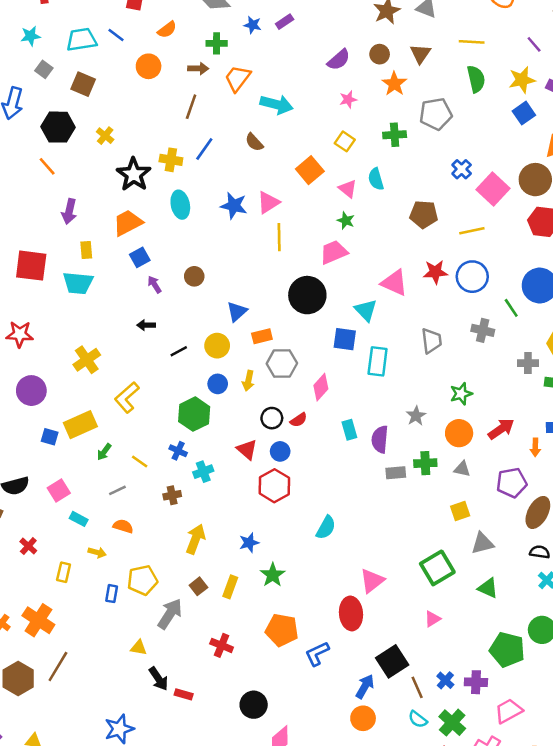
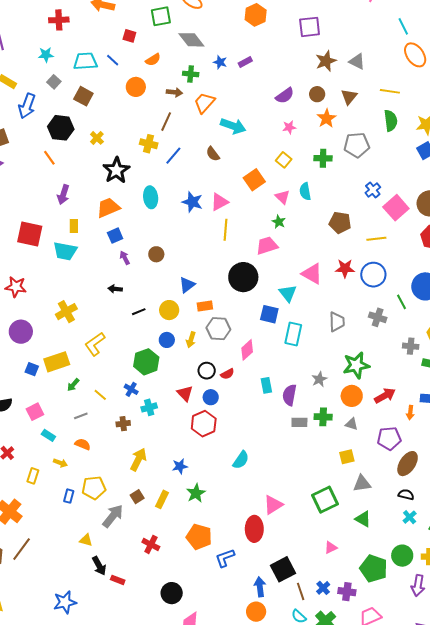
yellow cross: (171, 160) -> (149, 144), moved
green star: (461, 394) -> (356, 365), size x1.5
pink triangle: (433, 619) -> (331, 548), moved
blue arrow: (365, 686) -> (260, 587), turned -42

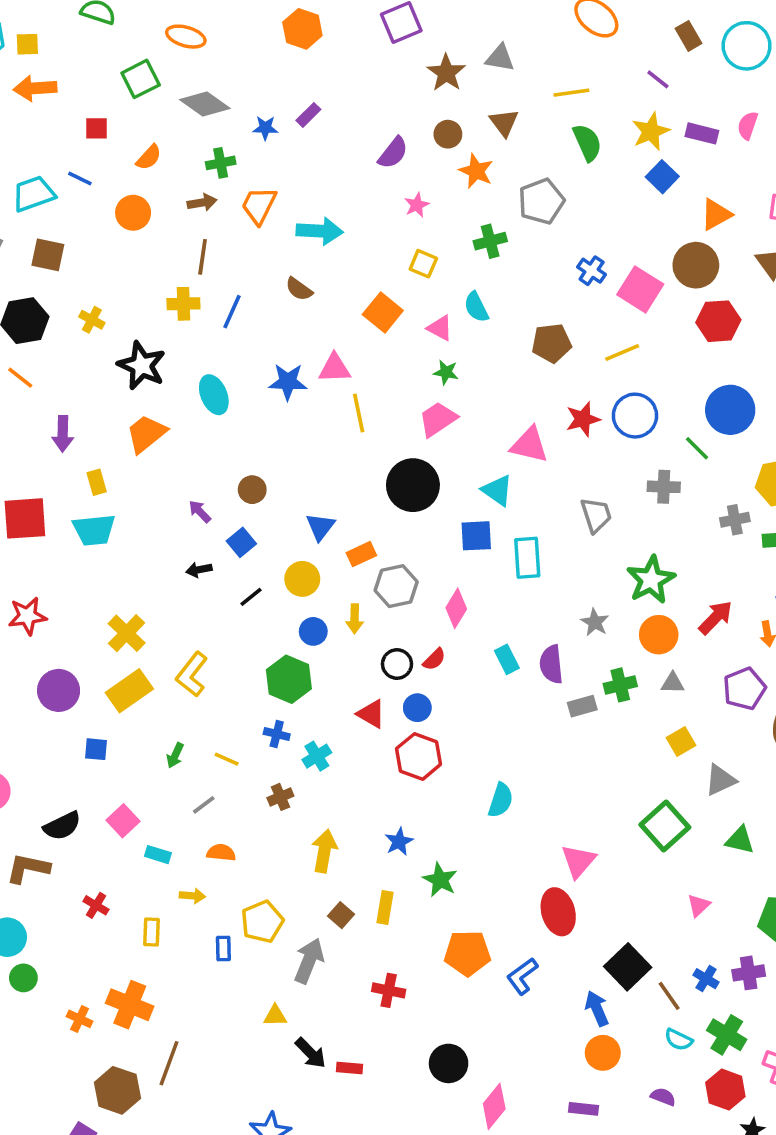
pink triangle: (220, 202) -> (334, 368), turned 42
blue square: (115, 236) -> (241, 542), moved
yellow rectangle: (57, 362) -> (129, 691), moved

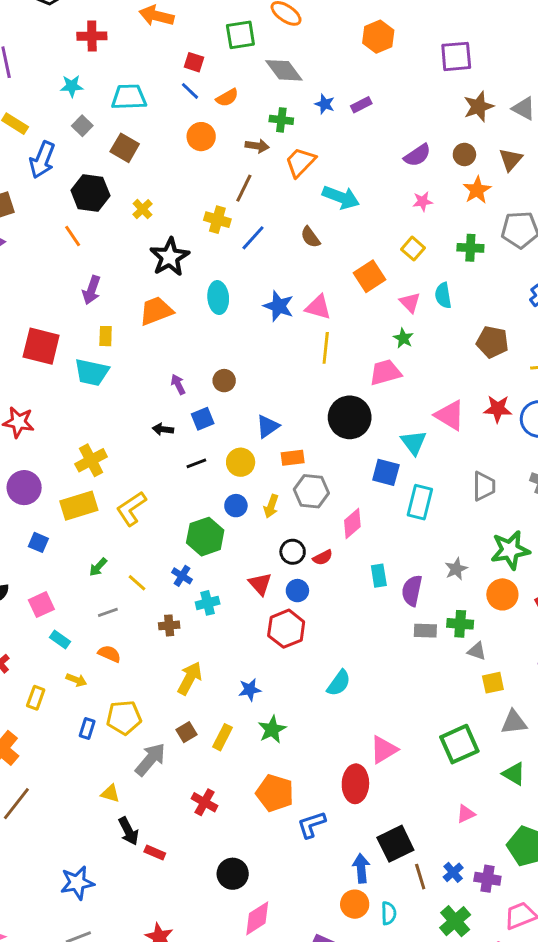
blue line: (80, 178) -> (190, 91), moved
gray triangle: (673, 683) -> (477, 651), moved
cyan semicircle: (679, 1040) -> (389, 913), moved, turned -135

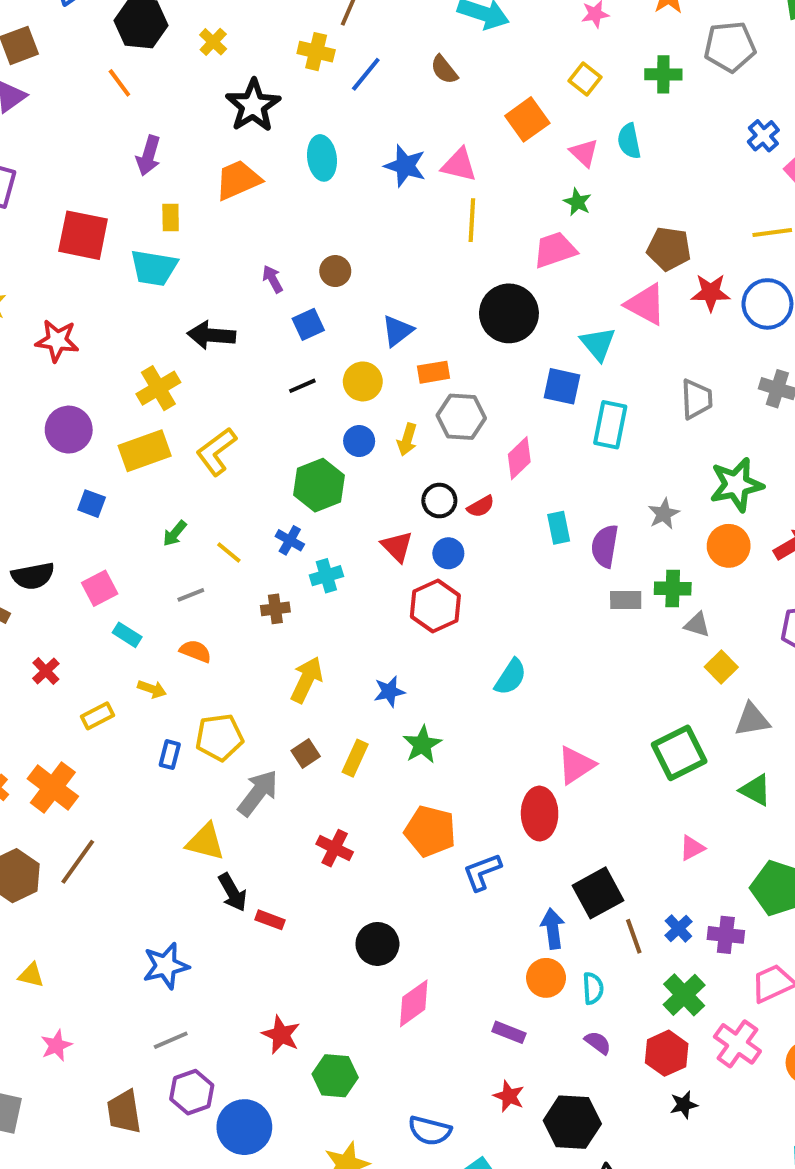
brown pentagon: (492, 342) -> (669, 249), moved
black arrow: (163, 429) -> (211, 335), moved, size x1.6
yellow square: (493, 683) -> (721, 667), turned -30
yellow rectangle: (36, 698) -> (98, 716), turned 45
yellow triangle: (110, 793) -> (205, 842), size x1.5

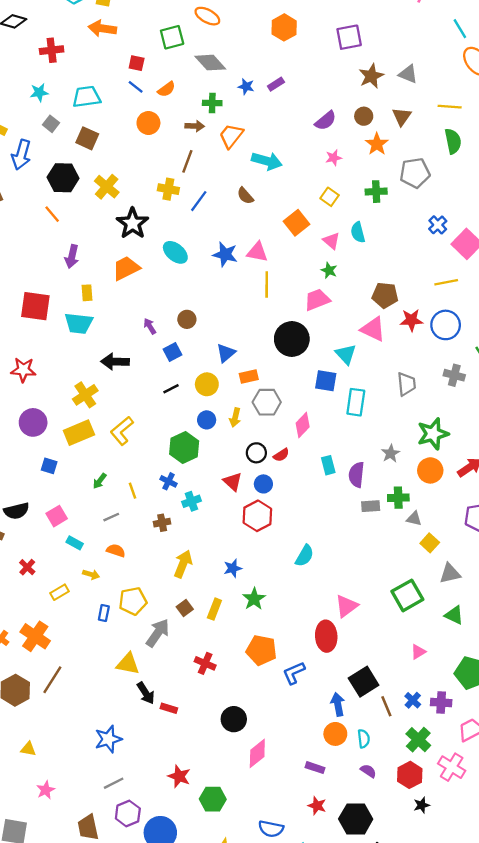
yellow cross: (213, 42) -> (107, 187), size x1.5
cyan ellipse: (322, 158) -> (175, 252), turned -40
yellow line: (229, 553) -> (132, 491), turned 35

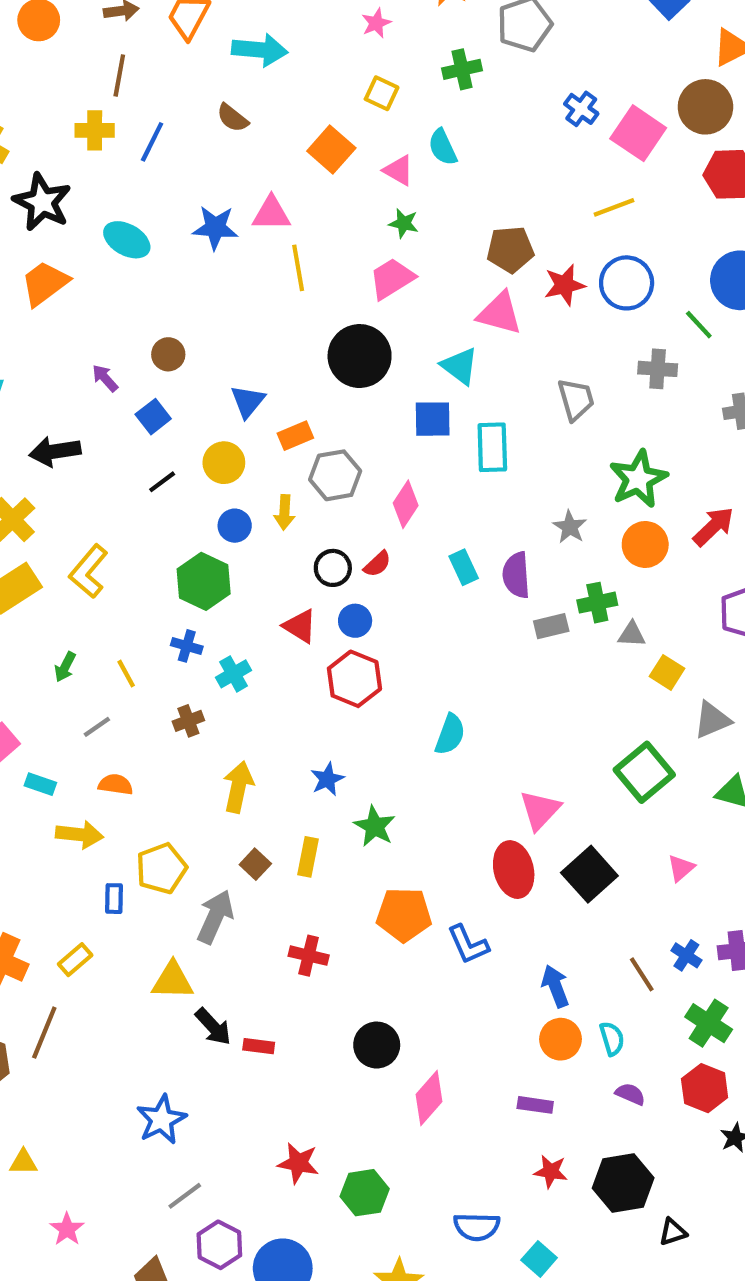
yellow arrow: (91, 574) -> (79, 835), size x1.5
yellow rectangle: (60, 592) -> (75, 960), moved
blue L-shape: (294, 673) -> (468, 944), turned -80
black square: (364, 682) -> (589, 874), moved

